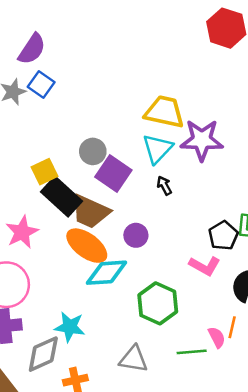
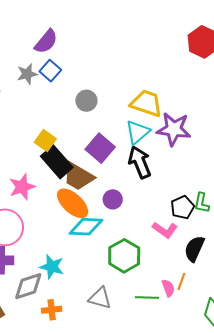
gray circle: (93, 151) -> (86, 101), moved
yellow square: (45, 172) -> (45, 141), turned -35
black arrow: (164, 186) -> (140, 162), size x2.0

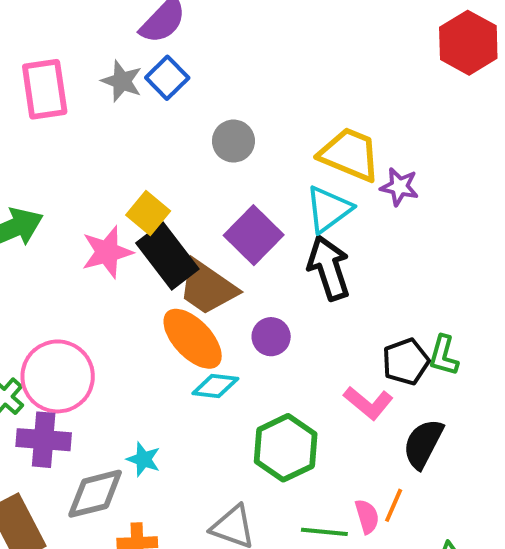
gray star: (27, 74) -> (122, 81), turned 30
purple star: (174, 129) -> (399, 187), moved, size x0.6
pink star: (22, 187) -> (107, 252), moved
cyan diamond: (86, 227) -> (215, 386), size x0.7
cyan star: (52, 267) -> (144, 459), size x0.7

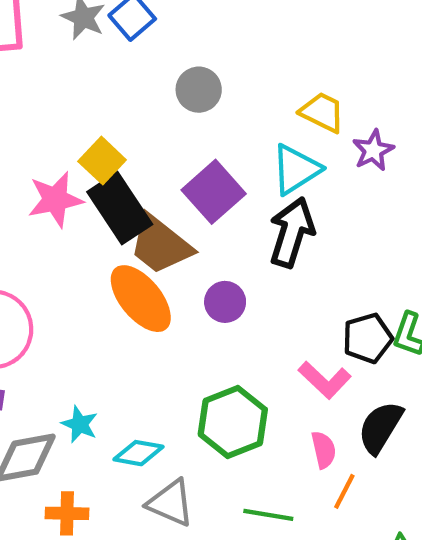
yellow trapezoid: (350, 154) -> (322, 112), size x0.7
purple star: (399, 187) -> (373, 150), turned 30
black arrow: (329, 268) -> (292, 232), turned 32
cyan diamond: (215, 386) -> (139, 453), moved
pink semicircle: (367, 516) -> (324, 450), moved

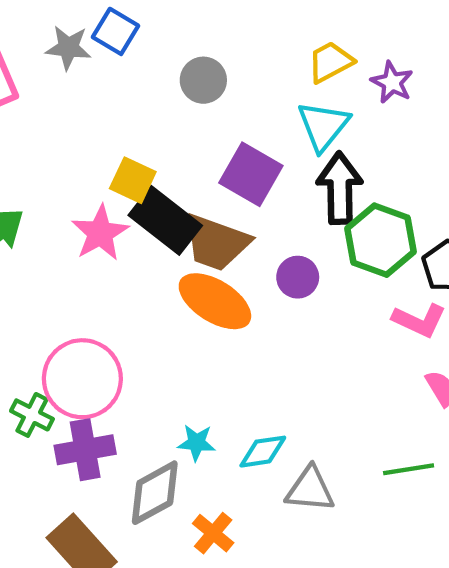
yellow trapezoid: (322, 112) -> (330, 62), turned -36
green hexagon: (233, 422) -> (380, 240), moved
orange cross: (67, 513) -> (213, 533), turned -33

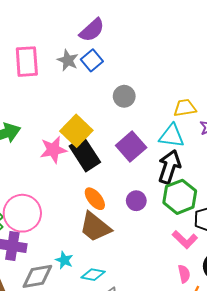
cyan triangle: (323, 126) -> (172, 136), turned 40
yellow square: (133, 180) -> (76, 131), size x1.4
brown trapezoid: (216, 243) -> (95, 227), moved
orange ellipse: (215, 301) -> (95, 199), size x0.7

